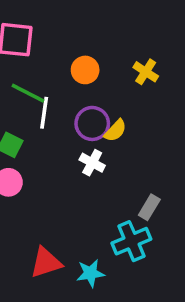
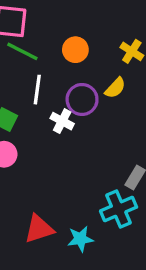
green line: (28, 93) -> (22, 51), moved
yellow semicircle: (115, 131) -> (115, 88), moved
white cross: (92, 163) -> (62, 121), moved

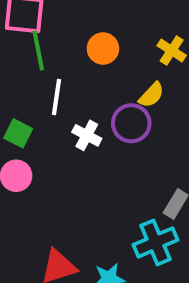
green line: (22, 51) -> (38, 51), turned 52
purple circle: (82, 99) -> (131, 123), moved

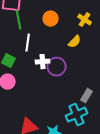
purple circle: (131, 123) -> (57, 67), moved
white cross: (87, 135) -> (43, 62), turned -32

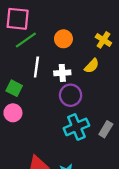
green line: (19, 20) -> (26, 40), turned 66
white cross: (43, 62) -> (62, 73), moved
cyan cross: (77, 115) -> (76, 127), moved

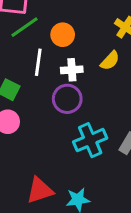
orange circle: (63, 39) -> (63, 35), moved
purple circle: (71, 95) -> (67, 99), moved

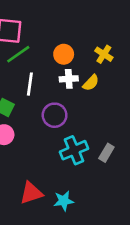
orange circle: (63, 35) -> (64, 54), moved
white cross: (72, 70) -> (69, 79), moved

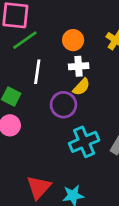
yellow semicircle: (91, 83) -> (81, 87), moved
red triangle: (31, 193) -> (39, 187), turned -30

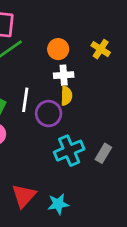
white line: (37, 72) -> (25, 100), moved
yellow semicircle: (81, 87) -> (66, 96), turned -42

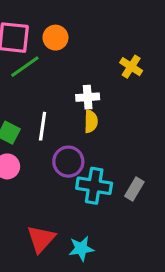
orange circle: (58, 49) -> (55, 38), moved
purple circle: (49, 114) -> (68, 162), moved
cyan cross: (69, 151) -> (94, 186), turned 32

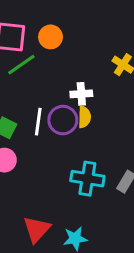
purple circle: (68, 162) -> (63, 120), moved

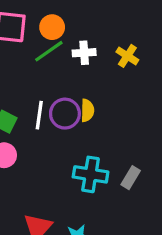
green line: (21, 65) -> (49, 51), moved
white cross: (81, 94) -> (84, 53), moved

